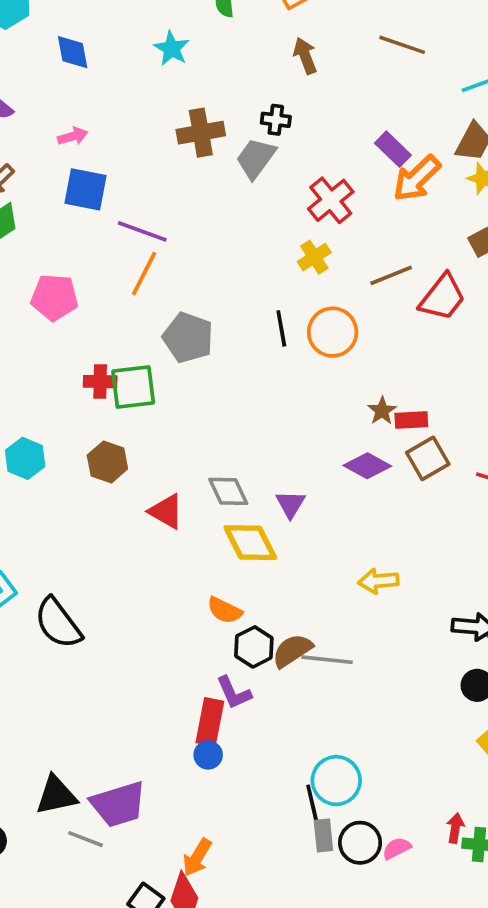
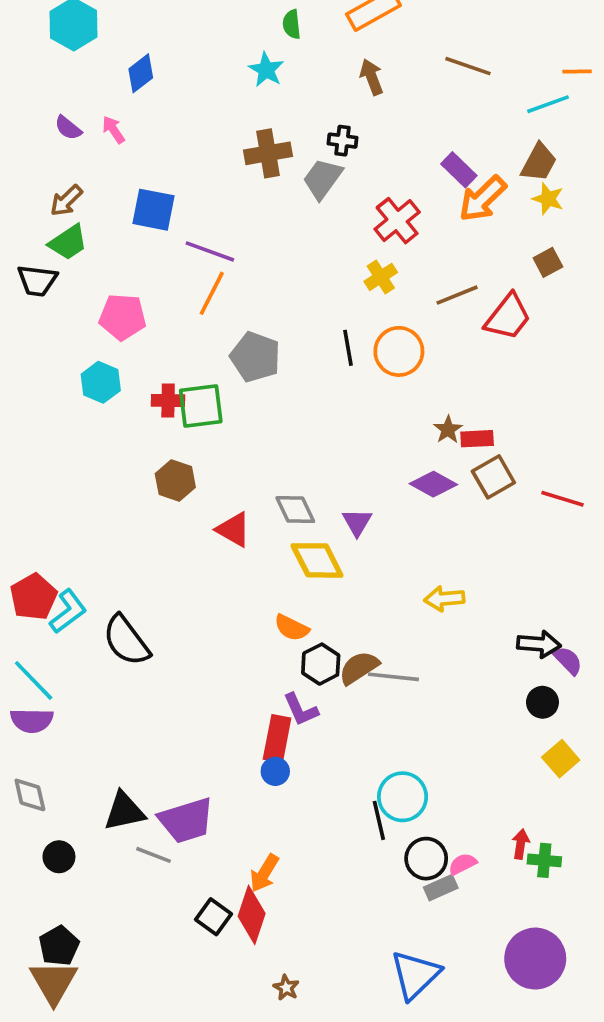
cyan star: (172, 48) -> (266, 70), moved
blue diamond: (73, 52) -> (141, 73), turned 63
pink arrow: (73, 136) -> (114, 130), moved, turned -108
cyan hexagon: (25, 458) -> (101, 382), moved
gray rectangle: (323, 835) -> (441, 888), moved, turned 72

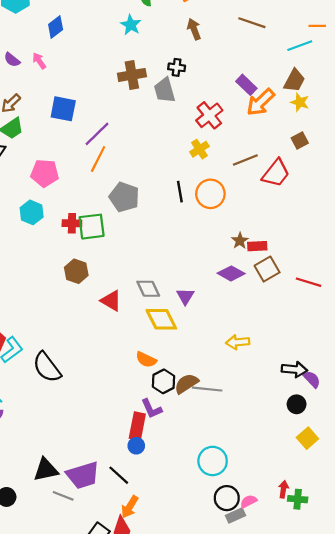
gray trapezoid: (323, 179) -> (165, 90), turned -52
purple line: (210, 251) -> (97, 134), turned -64
black line: (379, 820) -> (119, 475), moved, turned -35

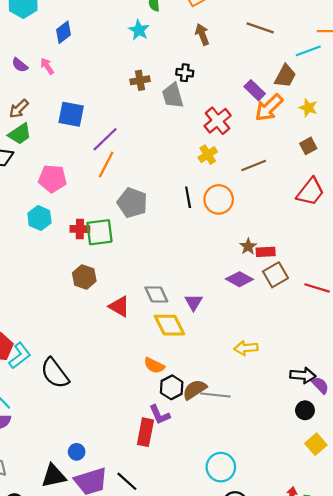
brown cross: (132, 75) -> (140, 80), size x0.7
brown trapezoid: (294, 80) -> (285, 76), moved
red trapezoid: (276, 173) -> (310, 192), moved
blue circle: (136, 446) -> (77, 452), moved

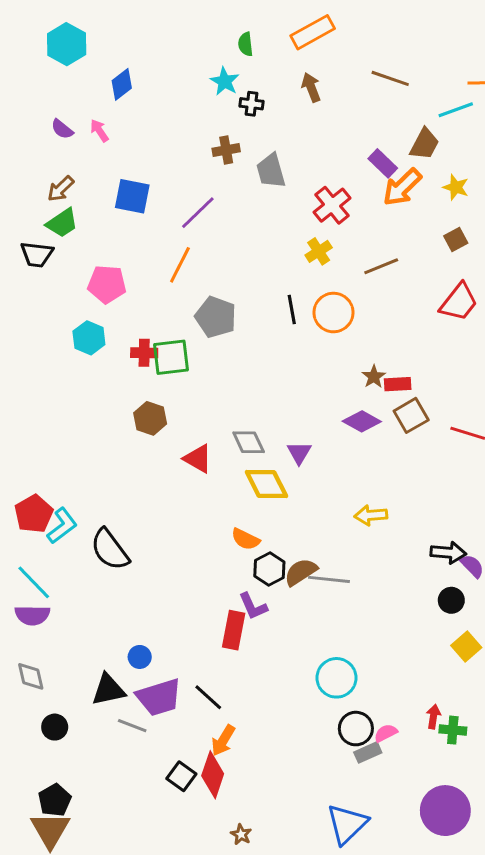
black cross: (185, 73) -> (251, 104), moved
purple line: (105, 139) -> (198, 213), moved

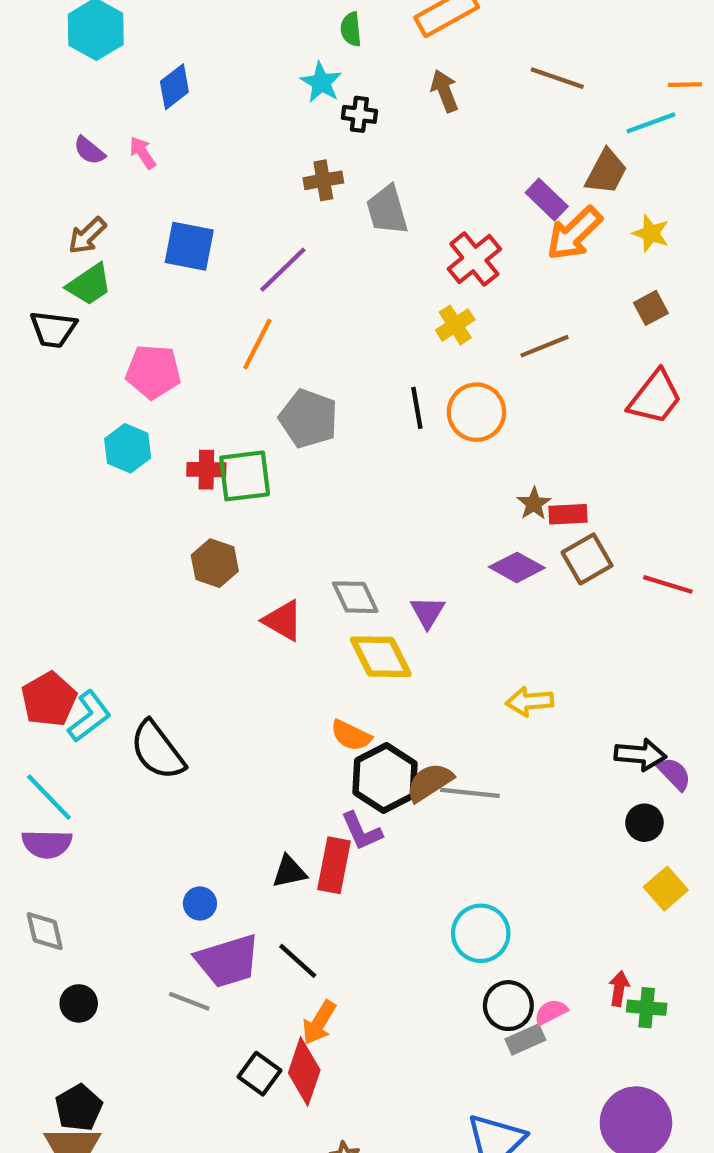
black hexagon: (269, 569) -> (385, 778), size x1.4
black triangle: (108, 690) -> (289, 872), moved, size x0.7

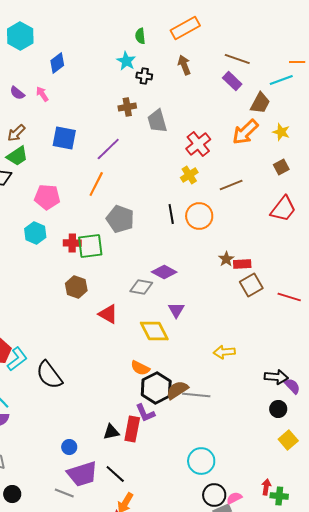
purple rectangle: (547, 199) -> (232, 81), moved
purple diamond: (517, 567) -> (164, 272), moved
gray diamond: (355, 597) -> (141, 287), moved, turned -55

